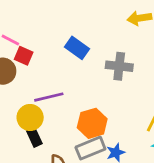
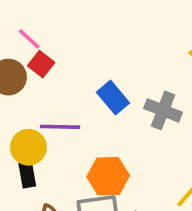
blue rectangle: (77, 48) -> (113, 98), moved

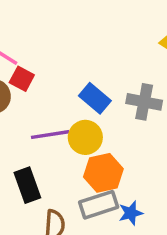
yellow circle: (28, 147) -> (85, 137), moved
black rectangle: (27, 175) -> (27, 185), size x1.4

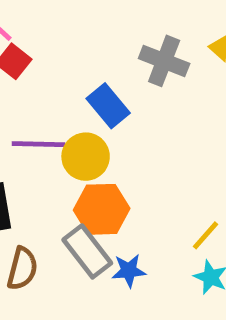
gray cross: (144, 102) -> (164, 61), moved
gray rectangle: (99, 205) -> (87, 251), turned 60

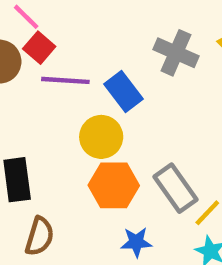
purple line: (38, 144) -> (65, 80), moved
gray rectangle: (87, 251) -> (176, 188), moved

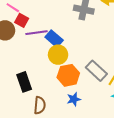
blue rectangle: (124, 91) -> (54, 39), moved
blue star: (136, 242) -> (74, 99), moved

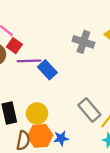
yellow circle: (58, 55) -> (37, 114), moved
orange hexagon: (68, 75) -> (40, 136), moved

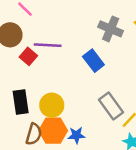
red square: (14, 46) -> (28, 56), moved
blue rectangle: (47, 70) -> (93, 61), moved

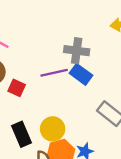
gray cross: (111, 29) -> (77, 51), moved
purple line: (48, 45) -> (54, 73), moved

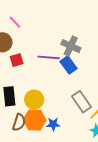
red square: (17, 88) -> (17, 60), turned 32

